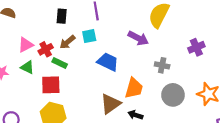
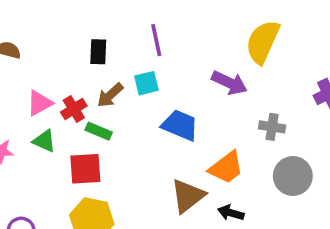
orange trapezoid: (134, 88) -> (226, 168), turned 40

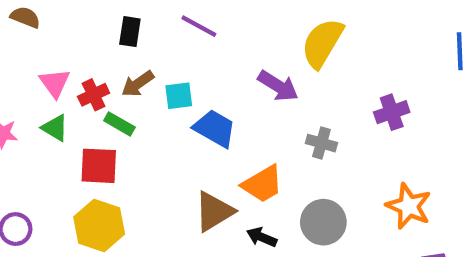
purple line: (156, 40) -> (199, 26), turned -56
cyan square: (146, 83) -> (179, 96), moved
pink triangle: (40, 103) -> (55, 83), turned -44
gray circle: (293, 176) -> (323, 222), moved

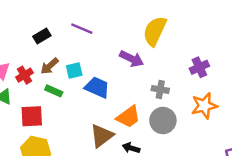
black rectangle: (130, 32) -> (42, 36), turned 56
green rectangle: (119, 124) -> (54, 91), moved
orange star: (409, 206) -> (204, 106), moved, turned -30
gray circle: (323, 222) -> (163, 121), moved

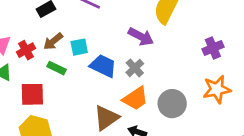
gray cross: (160, 89) -> (135, 68), moved, turned 35

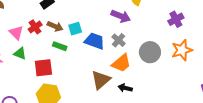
brown arrow: (53, 41) -> (55, 26), turned -112
red cross: (26, 50) -> (35, 27), moved
gray circle: (172, 104) -> (150, 52), moved

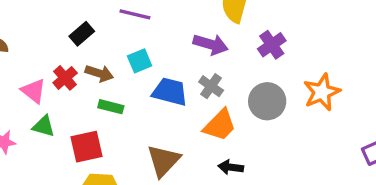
purple cross: (176, 19) -> (272, 45), moved
cyan square: (75, 29) -> (140, 61), moved
brown triangle: (101, 80) -> (163, 161), moved

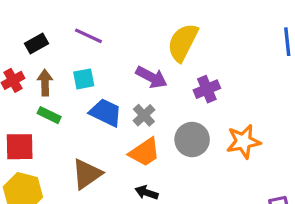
brown arrow: (99, 73) -> (45, 83), turned -120

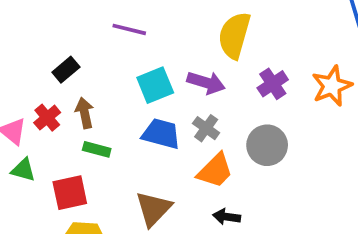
purple line: (88, 36) -> (129, 29), moved
cyan square: (84, 79) -> (155, 85), moved, size x1.4
orange star: (243, 141) -> (332, 86), moved

